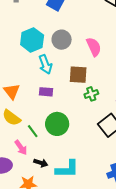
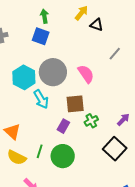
gray circle: (62, 40) -> (53, 72), size x1.4
purple rectangle: (46, 92) -> (63, 126), moved, turned -56
green line: (33, 131) -> (40, 151), moved, turned 64

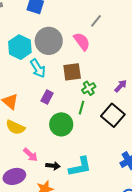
gray line: (115, 54) -> (96, 21), moved
purple rectangle: (63, 126) -> (47, 97), moved
green line: (40, 151) -> (82, 108), moved

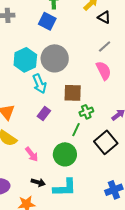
pink semicircle: (82, 41) -> (104, 71), moved
green circle: (61, 124) -> (65, 154), moved
pink arrow: (30, 155) -> (32, 154), moved

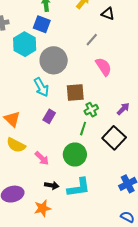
black triangle: (104, 17) -> (108, 14), moved
gray line: (105, 47) -> (92, 40), moved
cyan hexagon: (25, 60) -> (25, 44), moved

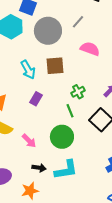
gray circle: (54, 60) -> (48, 31), moved
pink semicircle: (104, 67) -> (90, 49), turned -36
brown square: (75, 93) -> (55, 66), moved
green line: (83, 129) -> (70, 111), turned -40

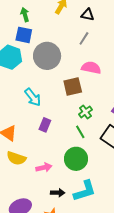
gray line: (78, 22) -> (84, 38), moved
brown square: (55, 66) -> (73, 87), moved
pink arrow: (29, 141) -> (44, 167), turned -49

